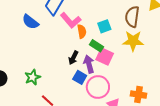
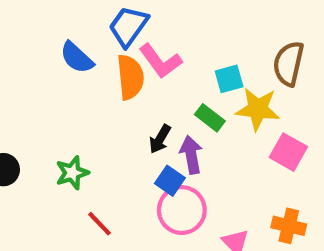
orange semicircle: (82, 31) -> (130, 77), moved, size x1.5
yellow star: (133, 41) -> (258, 109), moved
pink square: (105, 56) -> (288, 152), moved
pink circle: (98, 87) -> (182, 210), moved

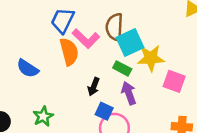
blue semicircle: (77, 58) -> (28, 68), moved
brown semicircle: (288, 64) -> (114, 27), moved
cyan square: (229, 79) -> (130, 43), size x1.5
purple arrow: (191, 155) -> (129, 93), moved

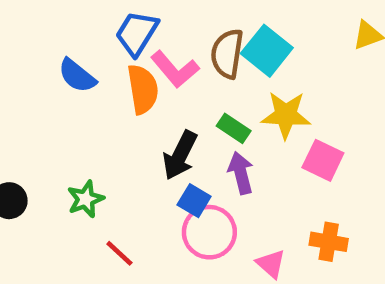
cyan square: (130, 43) -> (267, 51), moved, turned -32
blue semicircle: (28, 68) -> (77, 76), moved
black arrow: (94, 87) -> (180, 155), size x1.5

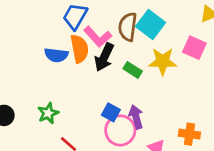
blue semicircle: (77, 76) -> (56, 55), moved, turned -30
black arrow: (180, 155) -> (104, 57), moved
pink square: (323, 160) -> (194, 48), moved
purple arrow: (241, 173) -> (136, 117), moved

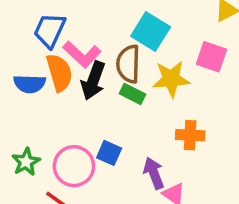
brown semicircle: (128, 27) -> (128, 64), moved
purple arrow: (136, 117) -> (154, 173), moved
pink circle: (120, 130) -> (74, 166), moved
orange cross: (189, 134) -> (190, 135), moved

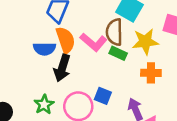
pink L-shape: (82, 54) -> (93, 42), moved
black arrow: (93, 81) -> (62, 68), moved
orange cross: (190, 135) -> (151, 73), moved

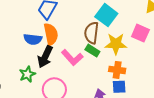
pink L-shape: (93, 42) -> (72, 58), moved
blue square: (103, 96) -> (119, 87), moved, turned -32
green star: (44, 105) -> (27, 74), moved

